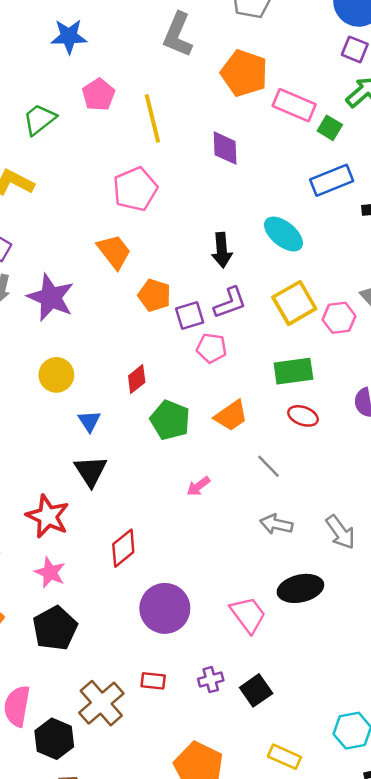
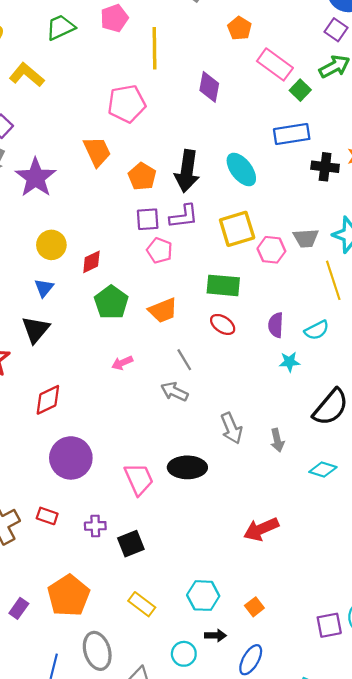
orange pentagon: (244, 73) -> (240, 28), size x0.6
black arrow: (222, 250) -> (187, 171), size x1.4
orange pentagon: (154, 295) -> (142, 176), moved
yellow circle: (56, 375) -> (51, 245), moved
gray arrow: (276, 524) -> (174, 392), moved

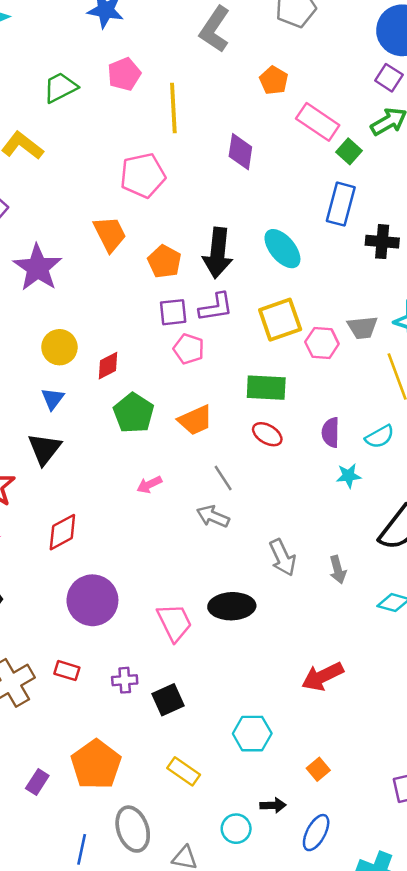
blue rectangle: (292, 134) -> (341, 204), turned -64
cyan hexagon: (203, 596) -> (252, 734), moved

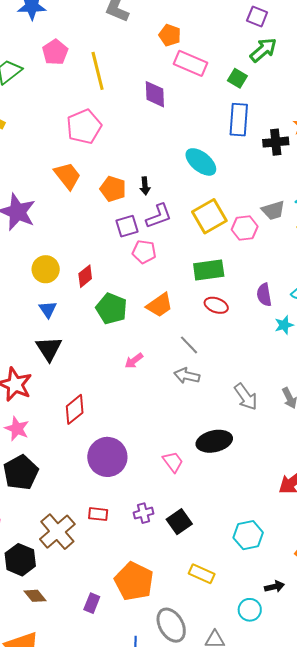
pink rectangle: (318, 122) -> (190, 63), moved
black arrow: (218, 253) -> (145, 186), moved, size x0.5
pink trapezoid: (174, 622) -> (173, 462), size x0.7

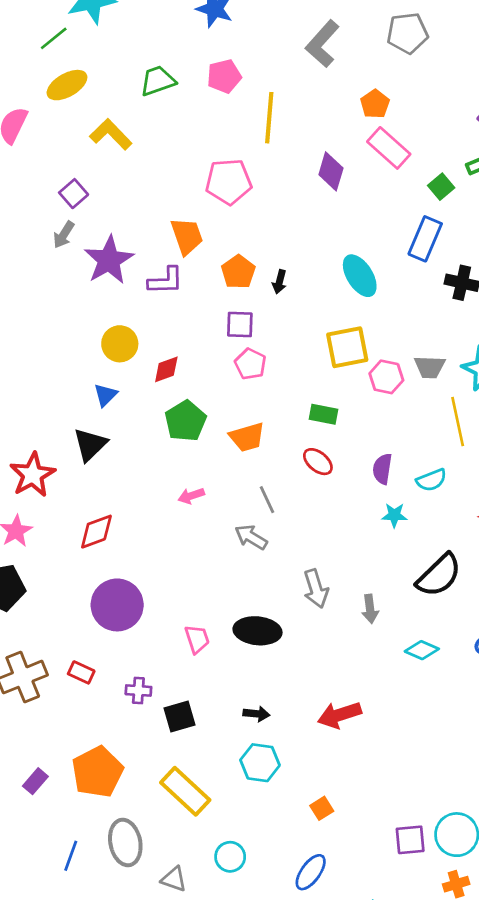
purple L-shape: (159, 216) -> (166, 281), moved
green rectangle: (209, 270) -> (323, 414), size x0.7
yellow rectangle: (202, 574) -> (185, 791), size x1.5
black arrow: (274, 587) -> (256, 714), moved

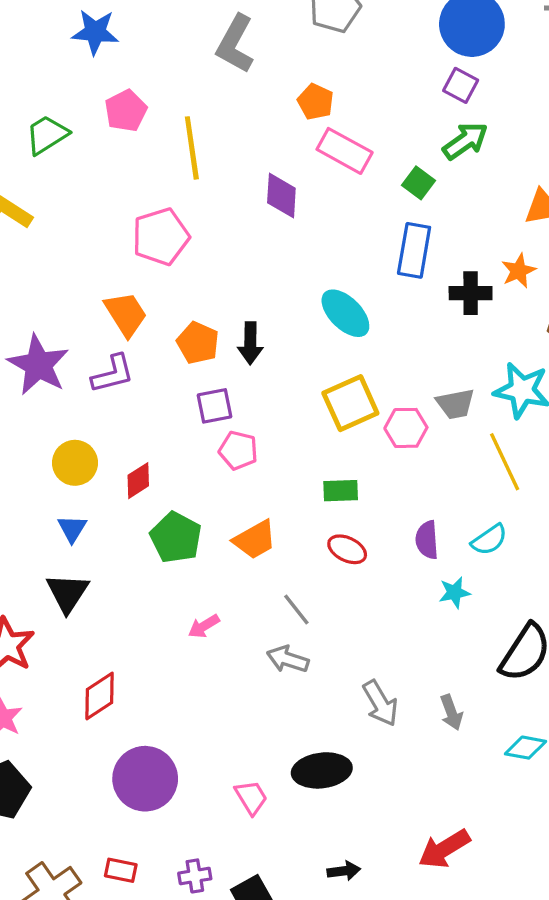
black arrow: (280, 282) -> (250, 343), size x1.4

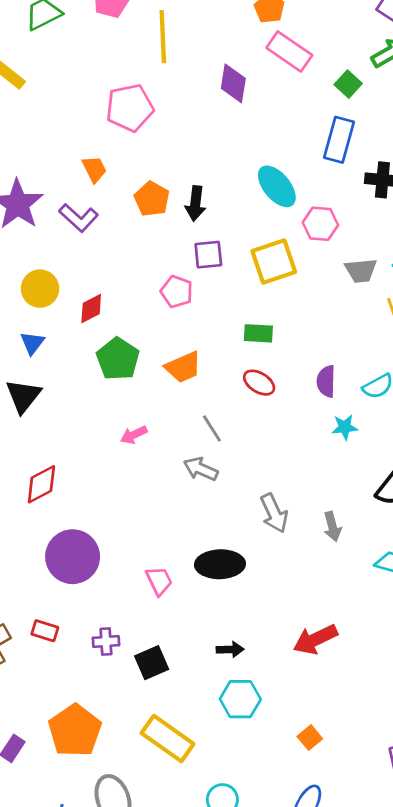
orange trapezoid: (126, 314) -> (94, 169), size x0.7
purple L-shape: (113, 374) -> (79, 218), turned 51
purple square: (214, 406) -> (208, 255), moved
pink hexagon: (406, 428) -> (320, 224), moved

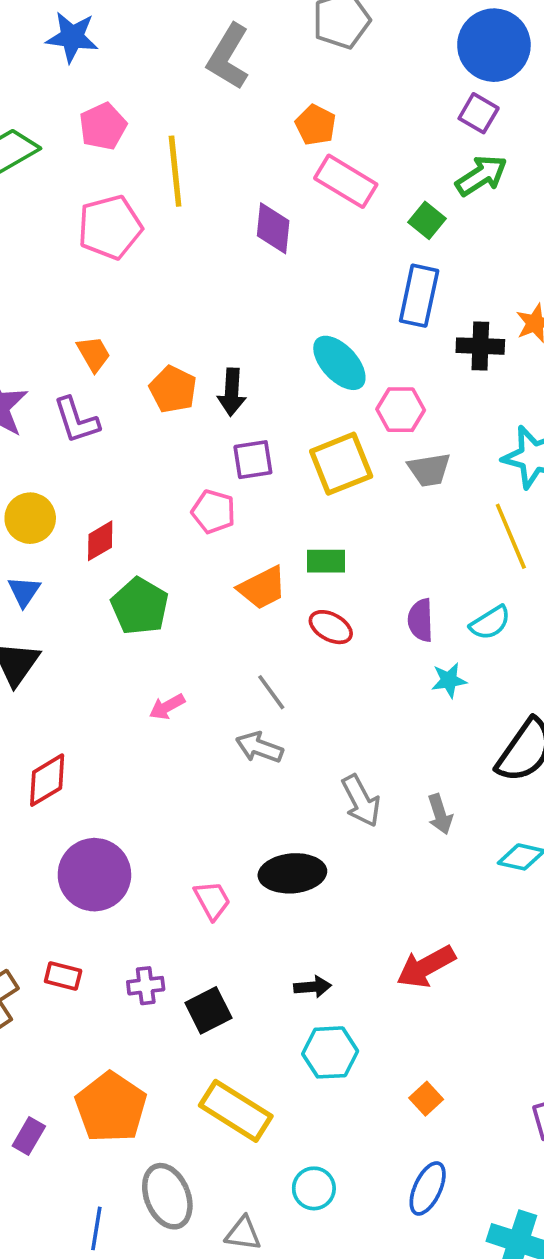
pink pentagon: (130, 108) -> (110, 227), moved
purple L-shape: (79, 218) -> (76, 420), turned 33
gray trapezoid: (361, 271) -> (429, 470), moved
orange trapezoid: (183, 367) -> (262, 588), moved

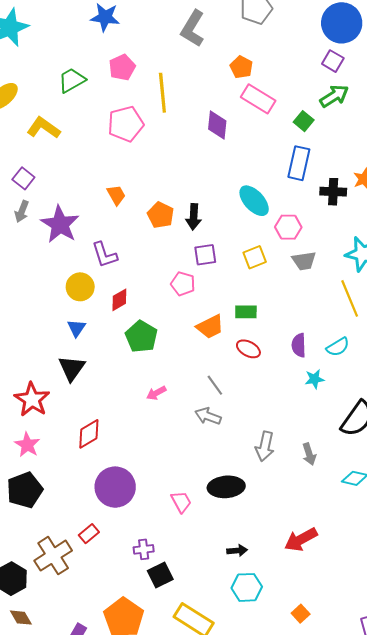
purple L-shape: (76, 420) -> (104, 255), moved
yellow square: (341, 464) -> (255, 257), size x0.7
gray arrow: (361, 801) -> (265, 446), turned 40
red rectangle: (63, 976) -> (89, 534), moved, turned -54
black square: (208, 1010) -> (160, 575), moved

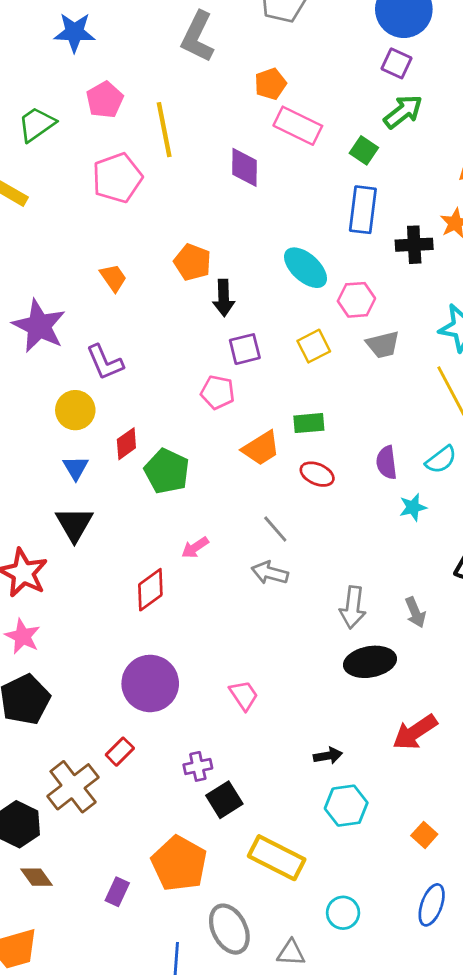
orange pentagon: (241, 67) -> (270, 84), turned 30
orange pentagon: (161, 215) -> (192, 262), moved
red diamond: (119, 300) -> (126, 444), moved
red diamond: (89, 434) -> (150, 590), moved
black ellipse: (226, 487) -> (370, 662), moved

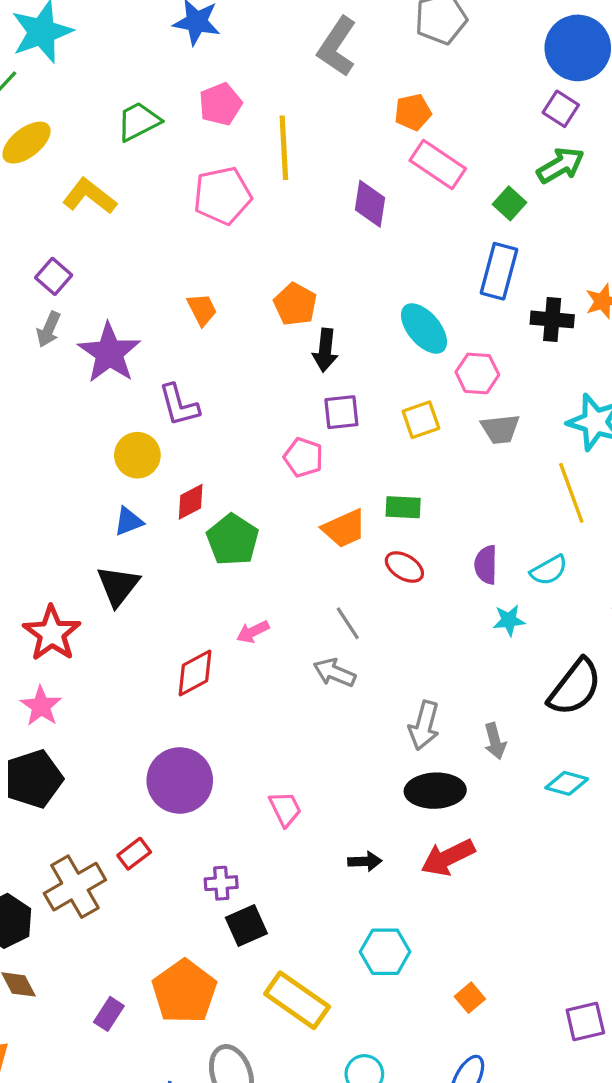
blue triangle: (76, 468) -> (129, 521), turned 32
red arrow: (415, 732) -> (448, 857), moved
black arrow: (328, 756) -> (365, 861), moved

